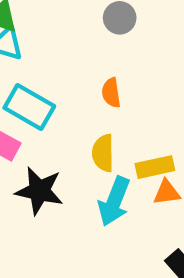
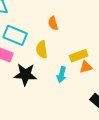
yellow semicircle: (103, 153) -> (42, 50), moved
cyan arrow: (114, 201) -> (62, 75), size x0.7

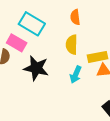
yellow semicircle: (42, 50) -> (72, 45), moved

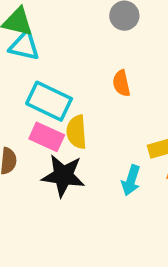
pink rectangle: (17, 43) -> (47, 137), moved
yellow semicircle: (72, 45) -> (77, 132), moved

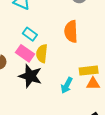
orange semicircle: (121, 83) -> (71, 31), size x1.5
cyan rectangle: (49, 101) -> (30, 34), size x0.6

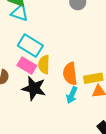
orange semicircle: (71, 31) -> (70, 74), moved
cyan rectangle: (30, 34) -> (30, 46), size x1.6

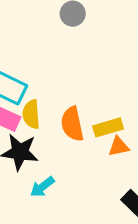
cyan arrow: (72, 95) -> (42, 187), moved, turned 35

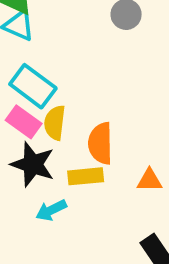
yellow rectangle: (108, 127) -> (86, 176), moved

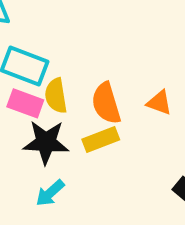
orange triangle: (150, 180) -> (159, 103), moved, turned 36
cyan arrow: (51, 210) -> (50, 193), moved

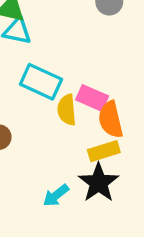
pink rectangle: (25, 103) -> (92, 98), moved
black star: (46, 142) -> (99, 183), moved, turned 30

